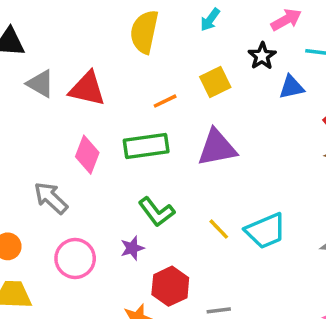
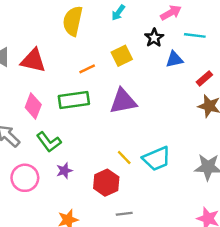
green L-shape: (156, 212) -> (49, 142), moved
red hexagon: (170, 286) -> (106, 183), moved

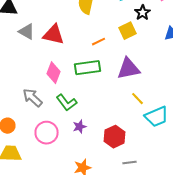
black star: (154, 38) -> (142, 13), moved
yellow line: (124, 157) -> (138, 99), moved

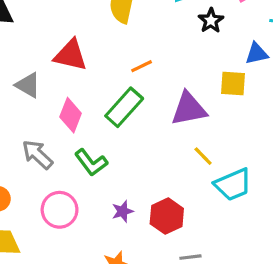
yellow square: (128, 31) -> (233, 84), moved, turned 30
gray triangle: (26, 32) -> (28, 85), moved
green rectangle: (88, 68) -> (124, 107), turned -40
purple star: (80, 127) -> (123, 211), moved

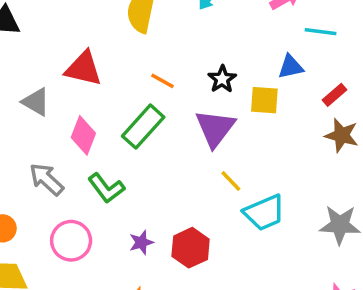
black star: (211, 20) -> (222, 79), moved
orange line: (142, 66) -> (162, 81), turned 55
purple triangle: (189, 109) -> (215, 128), turned -42

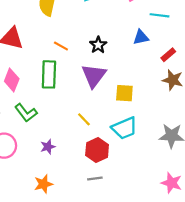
yellow square: (264, 100) -> (124, 93), moved
green rectangle: (143, 127) -> (49, 74), turned -40
yellow line: (231, 181) -> (84, 119), moved
red hexagon: (191, 248) -> (97, 150), moved

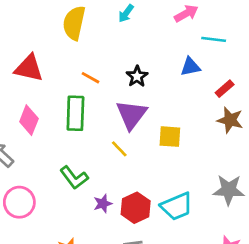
green L-shape: (26, 113) -> (74, 178), moved
yellow line: (84, 119) -> (119, 149), moved
cyan trapezoid: (124, 128) -> (177, 206), moved
purple star: (48, 147) -> (103, 204), moved

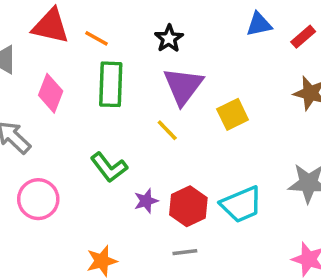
black star: (137, 76) -> (169, 38), moved
orange line: (90, 78) -> (97, 38), moved
red rectangle: (225, 89) -> (303, 37), moved
yellow square: (170, 137) -> (233, 114), turned -30

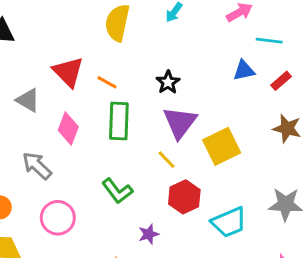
red triangle: (51, 26) -> (68, 72), turned 32
yellow square: (233, 114) -> (222, 146), size x1.4
purple star: (146, 201) -> (149, 234), moved
red hexagon: (188, 206) -> (184, 197), moved

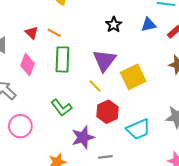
red triangle: (68, 72) -> (32, 33), moved, size x0.6
black star: (168, 82) -> (114, 25), moved
purple star: (149, 234) -> (83, 137), size x1.6

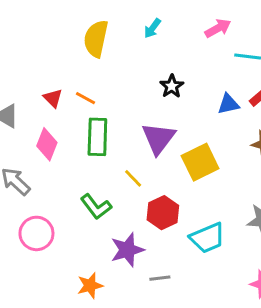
blue triangle: (149, 25) -> (228, 104), moved
yellow line: (95, 86) -> (133, 178), moved

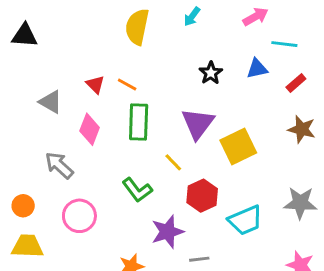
blue triangle: (228, 104) -> (257, 69), moved

